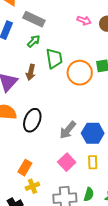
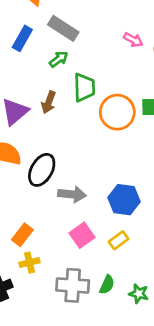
gray arrow: (68, 130) -> (72, 194), moved, turned -132
yellow rectangle: (93, 162) -> (119, 240), turned 48

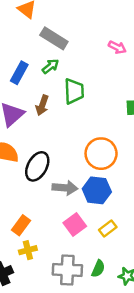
blue rectangle: (22, 38) -> (19, 73), moved
orange circle: (117, 112) -> (101, 154), moved
blue hexagon: (124, 200) -> (97, 190), moved

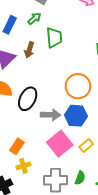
pink square: (75, 224) -> (60, 144), size x1.4

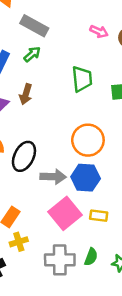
green trapezoid: (54, 38) -> (82, 79), moved
yellow rectangle: (86, 146) -> (99, 216), turned 48

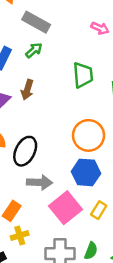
gray arrow: (53, 177) -> (39, 182), moved
yellow rectangle: (99, 216) -> (99, 210), turned -66

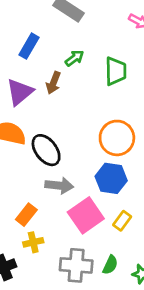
green arrow: (34, 50) -> (75, 58), moved
black ellipse: (25, 151) -> (46, 150), turned -68

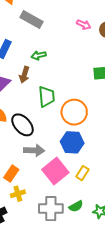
green arrow: (75, 58) -> (39, 55), turned -152
green trapezoid: (116, 71) -> (47, 96), moved
green semicircle: (110, 265) -> (76, 206), turned 40

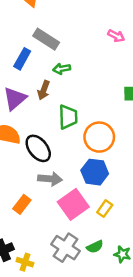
gray rectangle: (32, 20) -> (46, 39), moved
yellow cross: (18, 194) -> (25, 262), moved, turned 32
gray cross: (51, 209) -> (66, 248), turned 30

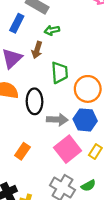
black ellipse: (38, 148) -> (35, 101), turned 40
gray arrow: (50, 179) -> (57, 120), moved

